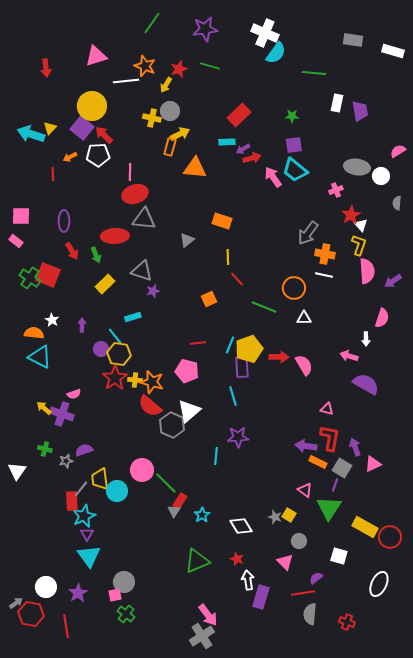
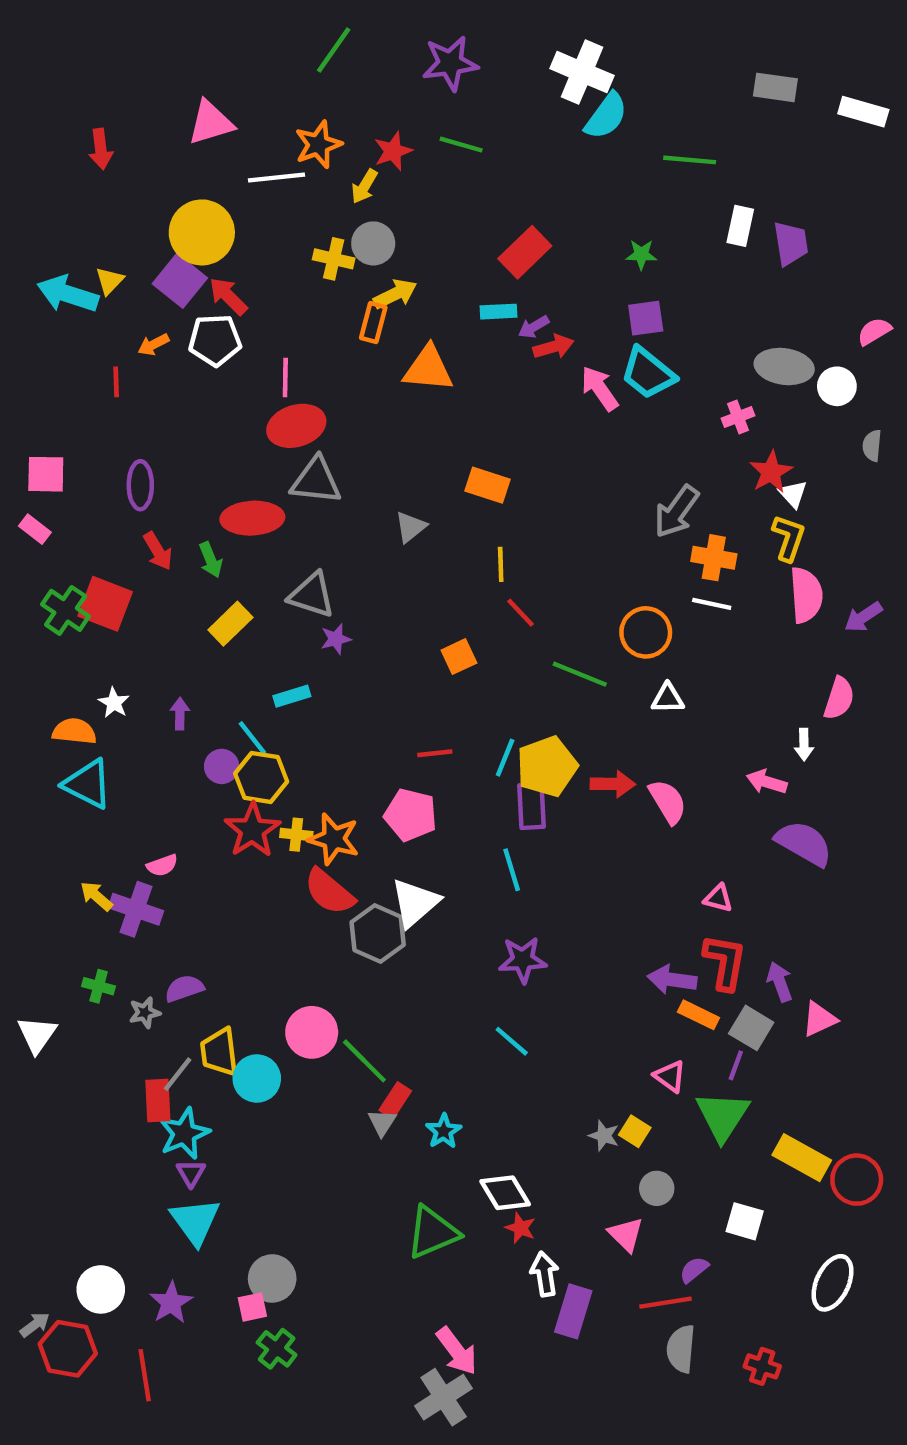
orange star: (145, 66) -> (318, 145), turned 30
cyan line: (216, 456) -> (512, 1041), moved, turned -54
white diamond: (241, 526) -> (505, 1193), moved

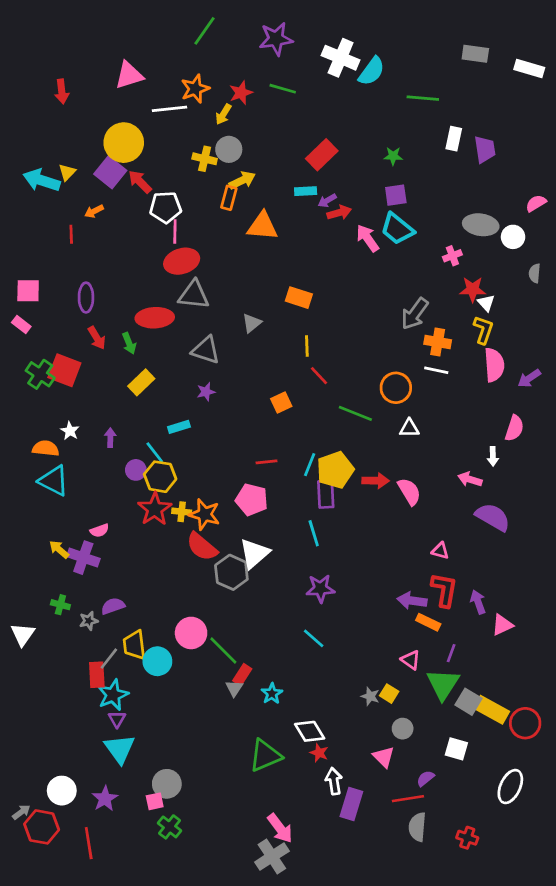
white cross: (582, 72) -> (341, 58), moved
white pentagon: (215, 340) -> (165, 207), moved
red star: (771, 472) -> (473, 289), turned 30
gray triangle: (312, 595) -> (206, 350), moved
gray square: (751, 1028) -> (469, 702), moved

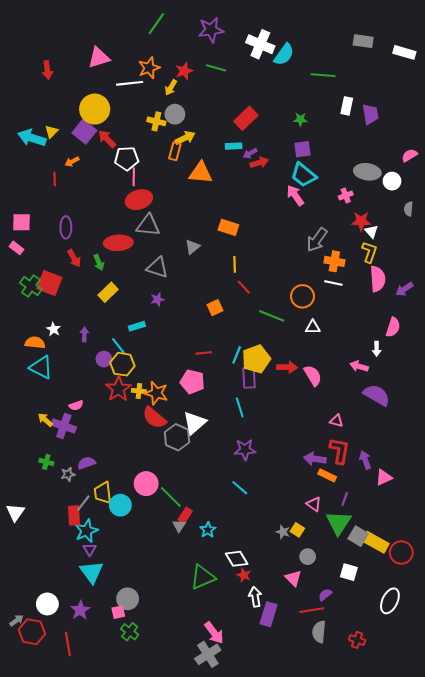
pink arrow: (368, 238) -> (295, 195), moved
white triangle: (23, 634) -> (15, 512), moved

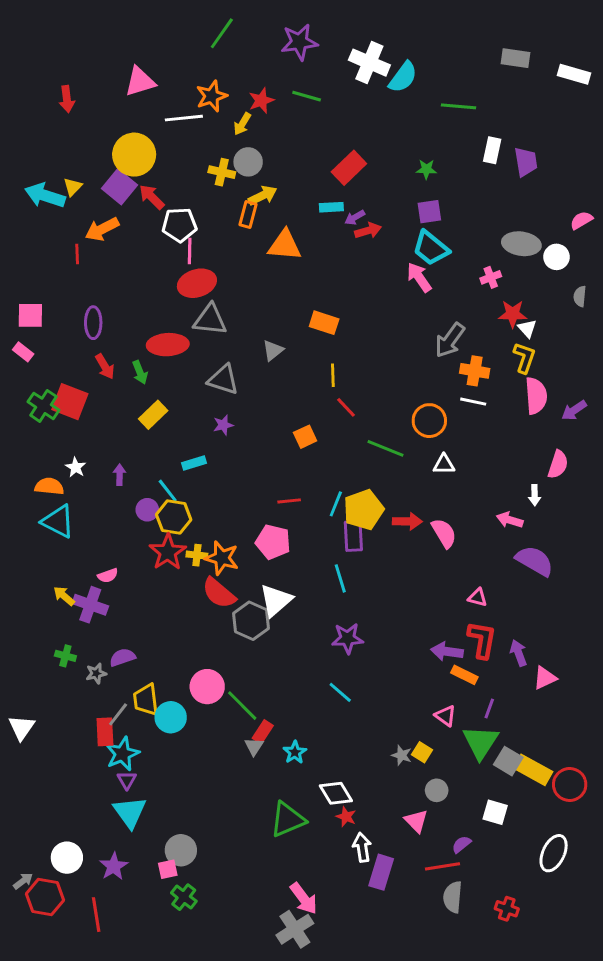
orange arrow: (72, 162) -> (102, 229), size x1.6

